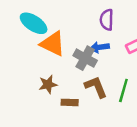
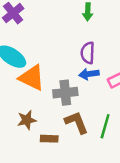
blue arrow: (99, 47) -> (89, 74), moved
gray cross: (85, 58) -> (65, 93), turned -35

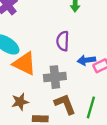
purple semicircle: (88, 53) -> (63, 41), moved
blue arrow: (89, 74) -> (86, 60), moved

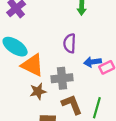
brown star: (20, 102) -> (38, 91), moved

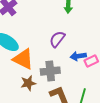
purple semicircle: (70, 43) -> (57, 39), turned 36

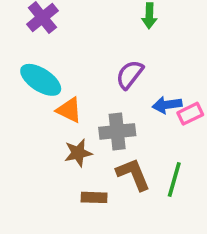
orange triangle: (23, 59) -> (69, 110), size x0.7

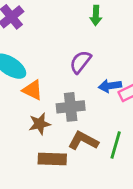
brown L-shape: (133, 174) -> (83, 141), turned -40
brown rectangle: (94, 197) -> (52, 159), size x1.4

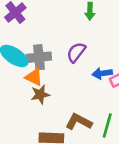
gray cross: (71, 107) -> (39, 57), moved
brown star: (40, 124) -> (40, 94), moved

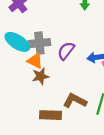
purple semicircle: (76, 52) -> (66, 51), moved

